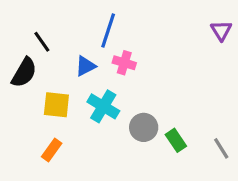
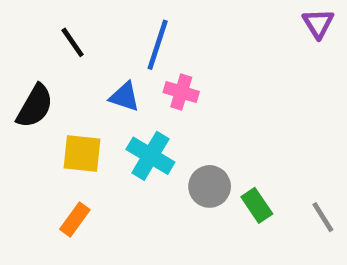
purple triangle: (221, 30) -> (318, 23), moved
black line: (42, 42) -> (73, 42), moved
blue triangle: (86, 66) -> (125, 97), turned 45

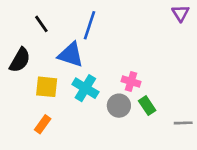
pink cross: (181, 92) -> (131, 81), moved
blue triangle: (125, 97) -> (71, 55), size x1.5
green rectangle: (257, 205) -> (147, 106), moved
gray line: (323, 217) -> (183, 123), turned -60

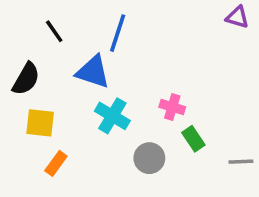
purple triangle: (180, 13) -> (237, 17), turned -42
yellow square: (47, 87) -> (40, 123), moved
gray circle: (119, 106) -> (149, 158), moved

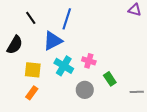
blue triangle: (93, 72) -> (53, 41), turned -45
pink cross: (172, 107) -> (89, 61), moved
yellow square: (40, 123) -> (33, 70), moved

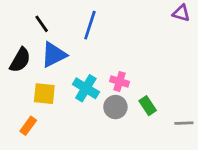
blue triangle: (53, 41) -> (54, 55), moved
gray circle: (85, 90) -> (115, 107), moved
orange rectangle: (32, 93) -> (28, 126), moved

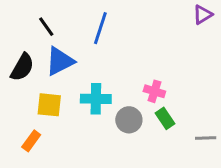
purple triangle: (181, 13) -> (203, 15), turned -48
pink cross: (119, 82) -> (154, 91), moved
cyan cross: (86, 88) -> (96, 99), turned -30

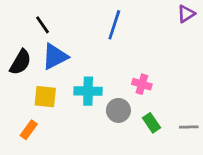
blue line: (100, 28) -> (114, 25), moved
green rectangle: (165, 118) -> (152, 123), moved

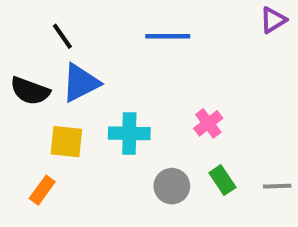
blue line: (114, 25) -> (168, 36), turned 72
black semicircle: (20, 62) -> (30, 91), turned 80
pink cross: (142, 84) -> (208, 123), turned 36
gray circle: (118, 110) -> (172, 186), moved

